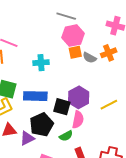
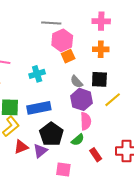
orange cross: (109, 53) -> (101, 49), turned 35
gray semicircle: (90, 58) -> (77, 82), moved, turned 32
black square: (62, 107) -> (99, 79), moved

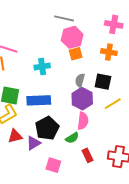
gray semicircle: (77, 82) -> (80, 80), turned 48

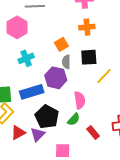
pink hexagon: (72, 37) -> (17, 27), moved
orange square: (76, 54) -> (61, 44), moved
purple hexagon: (82, 99) -> (56, 78), moved

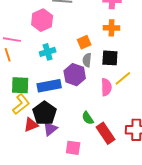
pink semicircle: (80, 100) -> (106, 87), moved
black pentagon: (47, 117) -> (44, 113), moved
green semicircle: (74, 119) -> (88, 118), turned 96
red rectangle: (93, 132) -> (105, 133), size x1.5

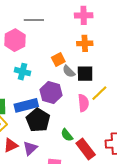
cyan cross: (48, 52) -> (22, 72), turned 35
gray semicircle: (87, 60) -> (69, 71), moved, turned -48
black pentagon: (44, 113) -> (38, 120), moved

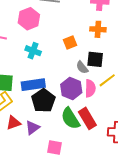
gray semicircle: (69, 71) -> (82, 67), moved
purple hexagon: (51, 93) -> (71, 88), moved
green semicircle: (67, 135) -> (70, 118), size x1.6
red rectangle: (86, 149) -> (87, 118), moved

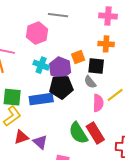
black square: (95, 59) -> (96, 66), moved
purple hexagon: (71, 88) -> (60, 68), moved
black pentagon: (43, 101) -> (61, 87), moved, turned 30
purple triangle: (32, 128) -> (40, 142), turned -42

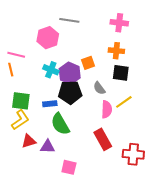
black square: (96, 66) -> (121, 73), moved
blue rectangle: (41, 99) -> (50, 104), size x0.6
green semicircle: (78, 133) -> (60, 124), moved
purple triangle: (40, 142) -> (48, 147), turned -42

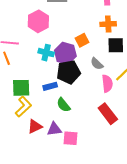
green semicircle: (60, 124) -> (63, 105), size x0.7
pink square: (69, 167) -> (70, 138), moved

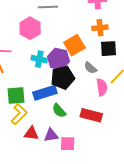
orange square: (82, 40) -> (74, 45), size x1.5
blue rectangle: (50, 86) -> (45, 93), size x1.6
red rectangle: (108, 114) -> (91, 115), moved, turned -35
red triangle: (35, 126) -> (31, 133), turned 35

